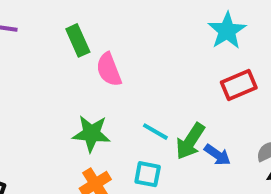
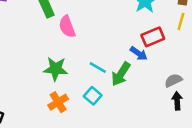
blue arrow: (217, 155) -> (139, 53), moved
cyan square: (148, 174) -> (93, 96), turned 30

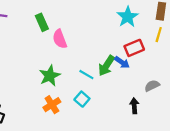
green star: (56, 69) -> (50, 76), turned -30
green arrow: (121, 74) -> (106, 66), moved
black arrow: (177, 101) -> (134, 106), moved

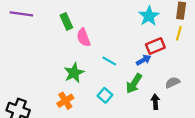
blue arrow: (122, 62) -> (144, 60), turned -64
green arrow: (106, 66) -> (134, 84), moved
cyan line: (86, 75) -> (109, 61), moved
orange cross: (52, 105) -> (65, 101), moved

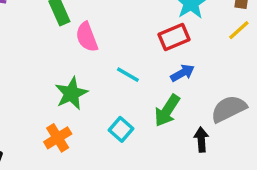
yellow line: (179, 33) -> (239, 30), turned 32
red rectangle: (155, 46) -> (174, 37), moved
gray semicircle: (172, 82) -> (229, 109), size x1.5

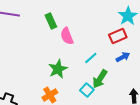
cyan line: (128, 75) -> (91, 58), turned -72
green arrow: (167, 111) -> (100, 79), moved

